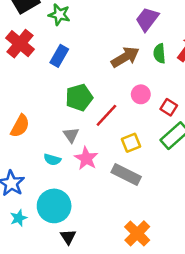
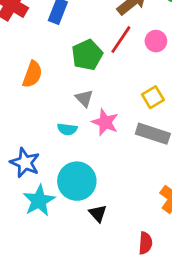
red line: (106, 115) -> (121, 40), moved
orange semicircle: (20, 126) -> (32, 74), moved
cyan star: (19, 218) -> (39, 201), size x1.6

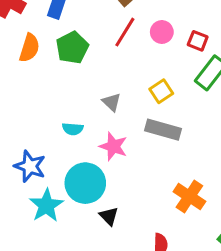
green pentagon: (87, 55) -> (72, 48), moved
orange semicircle: (32, 74) -> (29, 48), moved
gray triangle: (84, 98) -> (112, 102), moved
pink star: (105, 122) -> (113, 146), moved

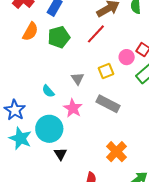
pink circle: (162, 32) -> (127, 57), moved
yellow square: (161, 91) -> (106, 71), moved
cyan semicircle: (73, 129) -> (48, 91), turned 32
cyan star: (46, 205) -> (20, 138), turned -30

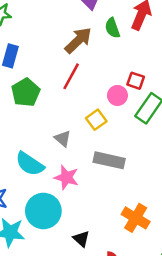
cyan semicircle: (48, 91) -> (30, 164), size x1.6
black triangle: (60, 154) -> (81, 239), moved

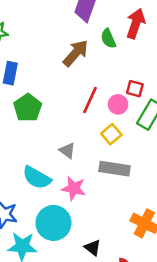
red line: (71, 76) -> (90, 100), moved
yellow square: (96, 120) -> (111, 134), moved

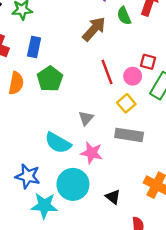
red line: (90, 100) -> (107, 72), turned -45
gray triangle: (67, 151) -> (86, 118), turned 35
black triangle: (93, 248) -> (113, 197), moved

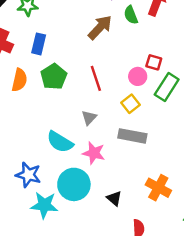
red line: (107, 72) -> (96, 78), moved

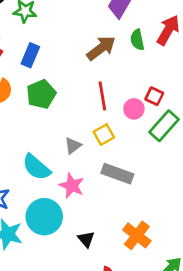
red line: (96, 78) -> (102, 96), moved
yellow square: (130, 104) -> (104, 135), moved

